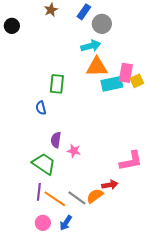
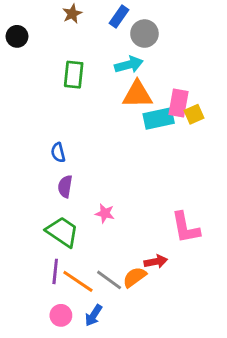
green rectangle: (57, 84) -> (74, 75), moved
purple semicircle: (56, 140) -> (65, 186), moved
pink L-shape: (131, 161) -> (186, 228), turned 90

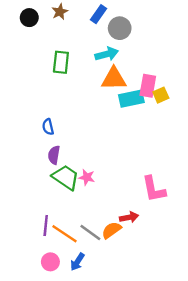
black circle: (17, 36) -> (29, 18), moved
green trapezoid: (62, 232) -> (66, 177), moved

